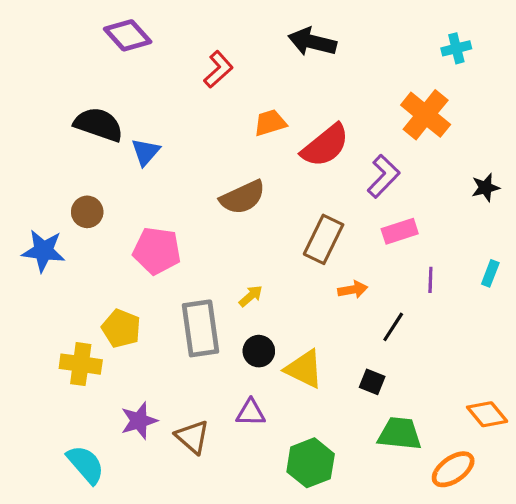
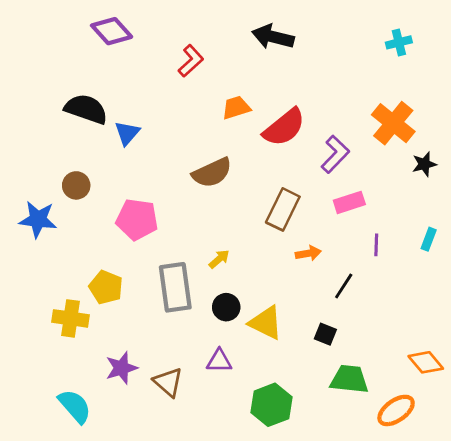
orange cross: (426, 115) -> (393, 123), moved

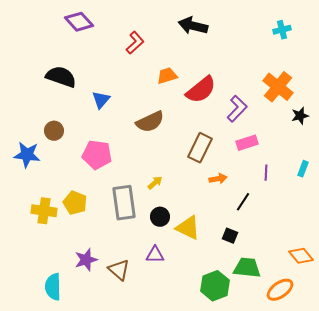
blue triangle: (127, 133) -> (101, 100), moved
yellow cross: (71, 318) -> (44, 211), moved
green hexagon: (272, 405) -> (215, 286), moved
cyan semicircle: (75, 406) -> (53, 287), turned -140

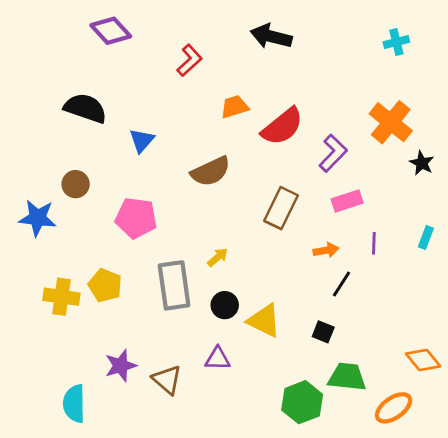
black star: (300, 116) -> (422, 163), turned -30
orange arrow: (218, 179) -> (326, 250), moved

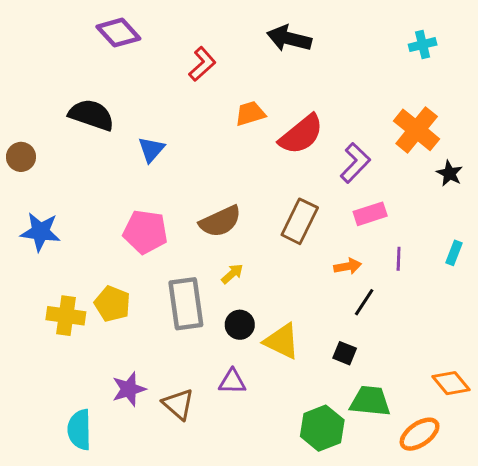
brown semicircle: (211, 171) -> (220, 221), moved
brown circle: (76, 184) -> (21, 157), moved

